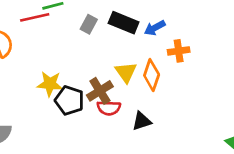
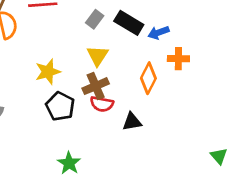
yellow triangle: (126, 72) -> (97, 56), moved
yellow star: (50, 84) -> (48, 72), turned -30
black pentagon: (69, 100) -> (60, 106), moved

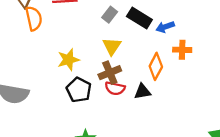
black triangle: (132, 122) -> (142, 92), moved

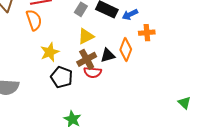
orange semicircle: (34, 18) -> (34, 20), moved
yellow triangle: (112, 46) -> (86, 36), turned 36
black triangle: (142, 92) -> (108, 55), moved

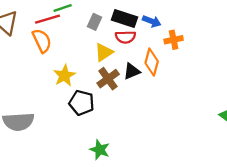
blue arrow: (130, 15) -> (152, 21), turned -126
red semicircle: (93, 72) -> (125, 37), moved

